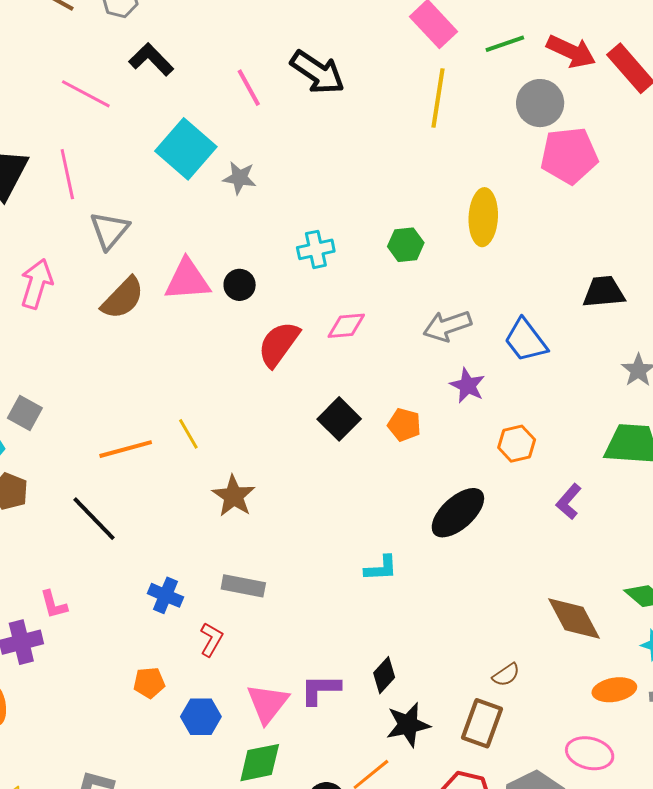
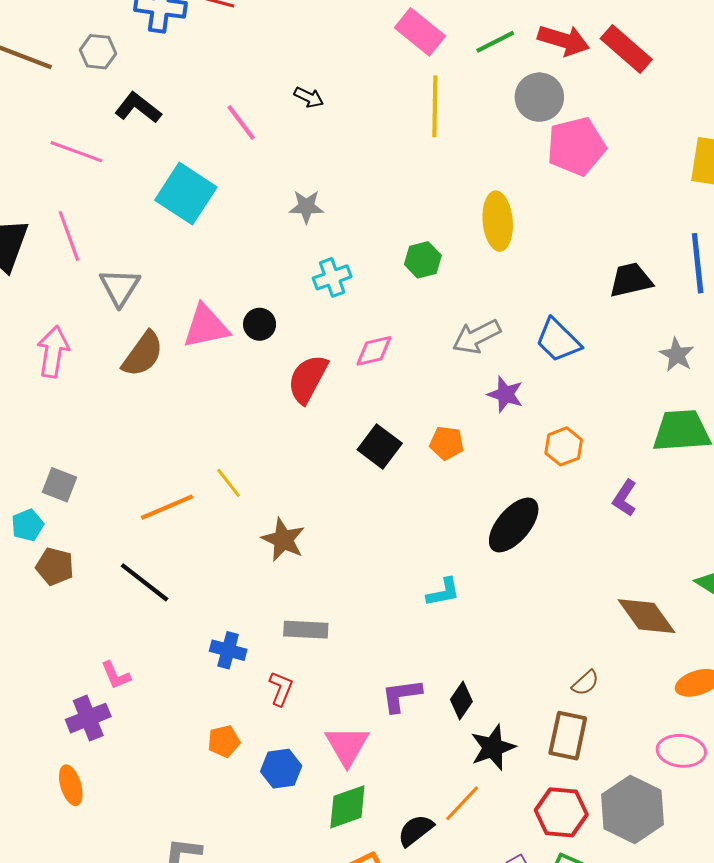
black arrow: (317, 72) -> (309, 97), size x0.5
gray star: (239, 178) -> (306, 207), moved
purple L-shape: (320, 689) -> (401, 695), moved

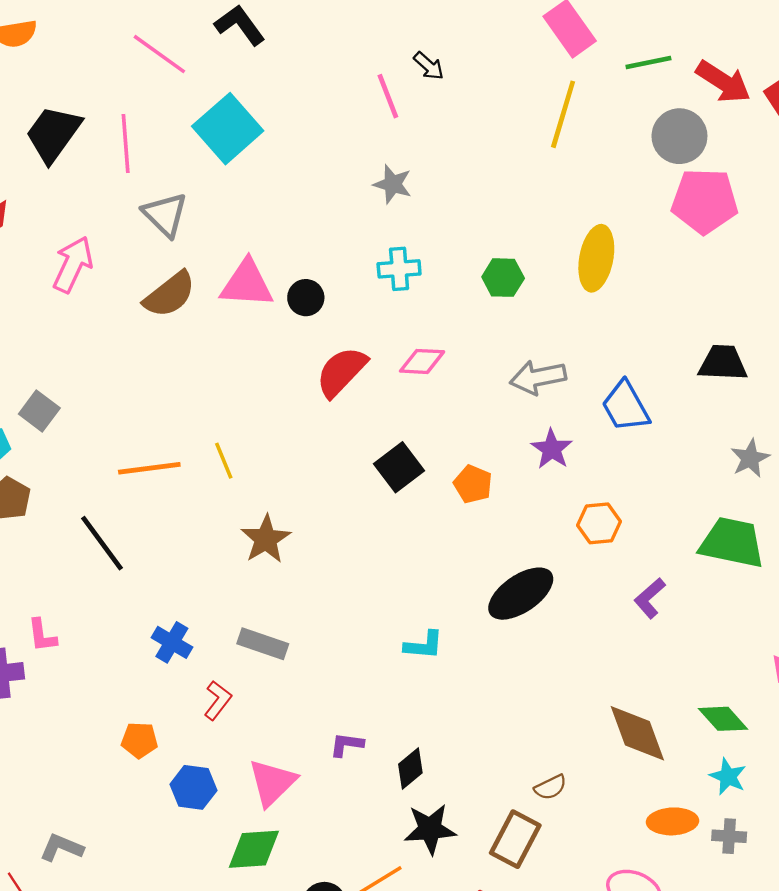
pink line: (241, 123) -> (388, 96), moved
cyan square: (186, 194) -> (228, 129), moved
gray triangle: (120, 287) -> (165, 215), turned -33
purple L-shape: (401, 695) -> (347, 745), size x0.7

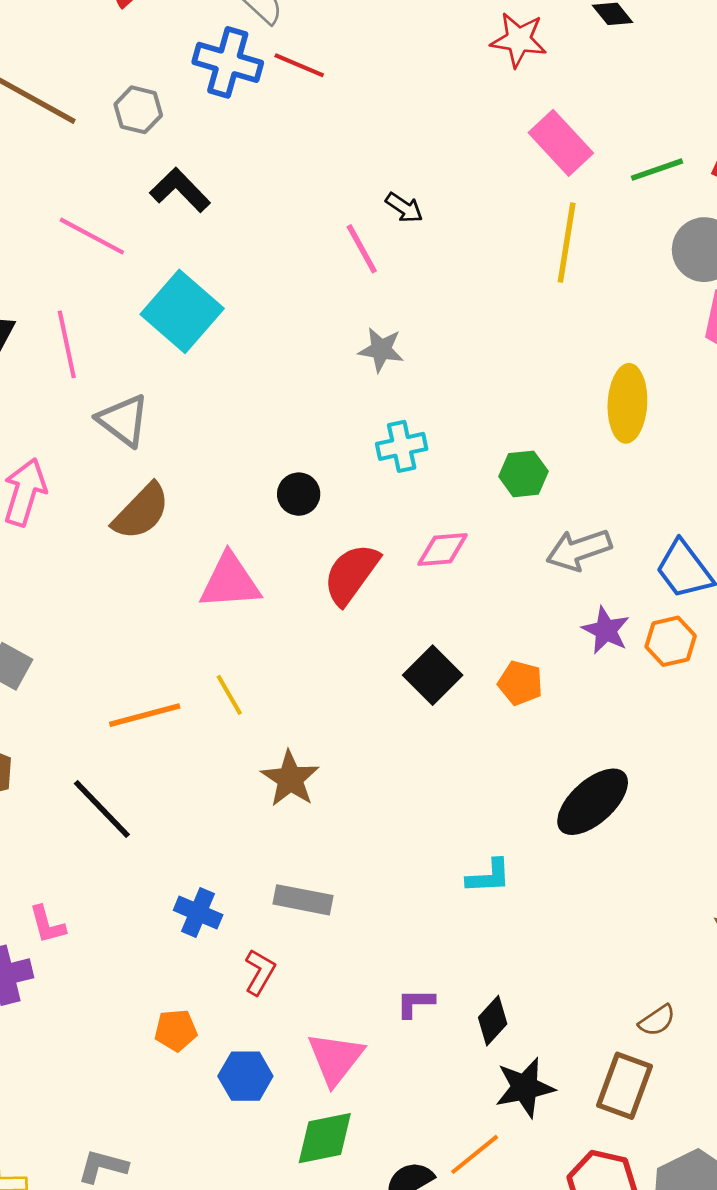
green hexagon: (503, 278) -> (523, 474), moved
pink triangle: (247, 284) -> (230, 582), moved
orange hexagon: (599, 523) -> (671, 641), moved

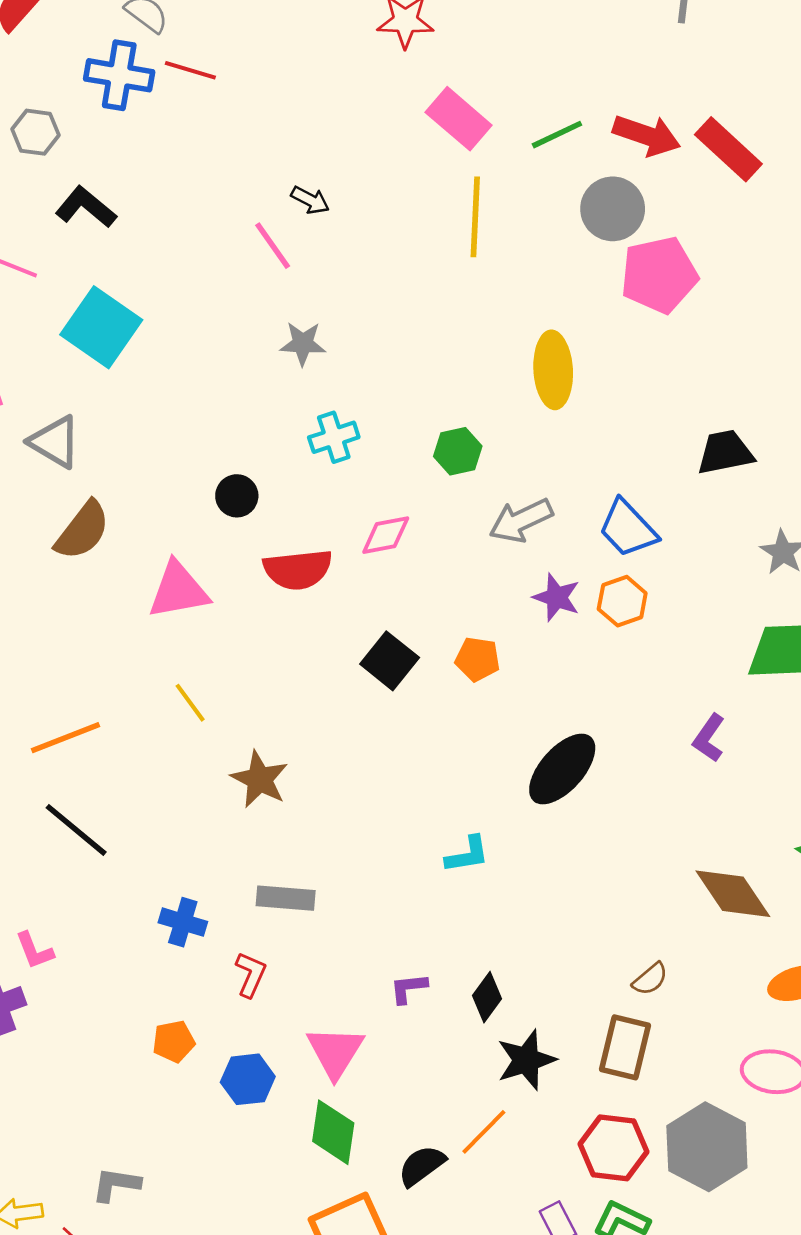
red semicircle: (351, 574) -> (298, 569), turned -126
orange line: (145, 715) -> (66, 738), moved
green diamond: (325, 1138) -> (333, 1132), turned -64

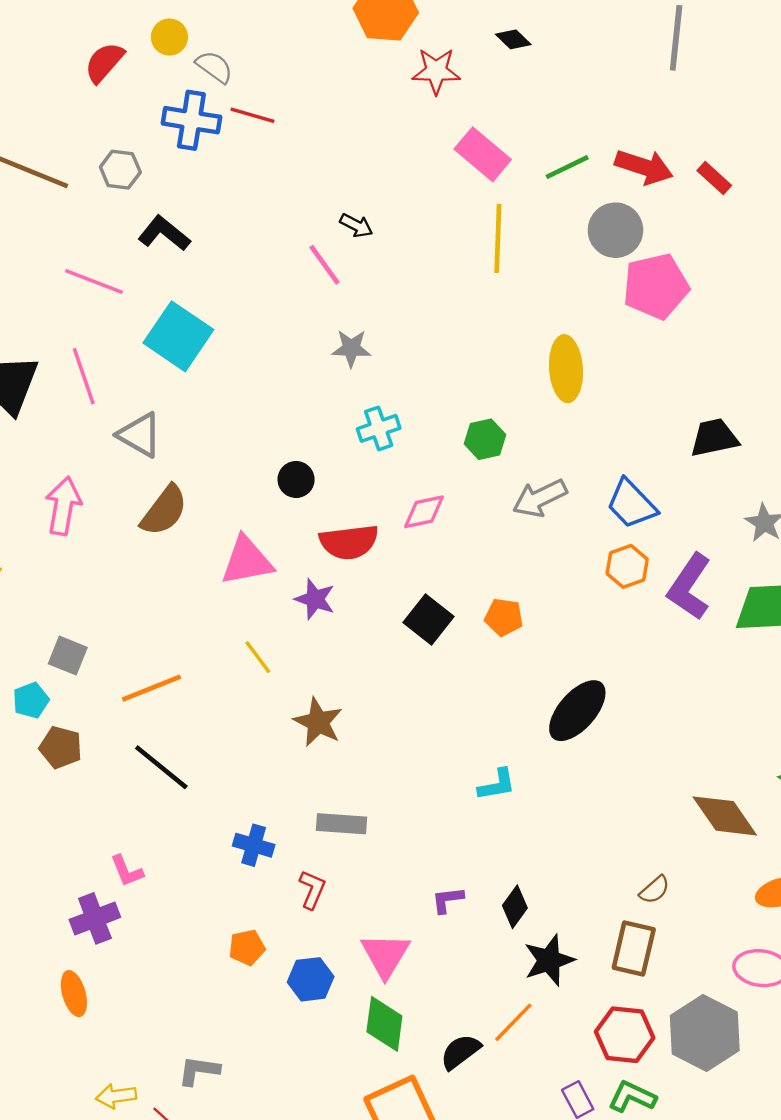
red rectangle: (728, 149) -> (714, 178), size x0.6
purple star: (557, 597) -> (315, 599), moved
purple L-shape: (709, 738) -> (689, 587), moved, size x1.6

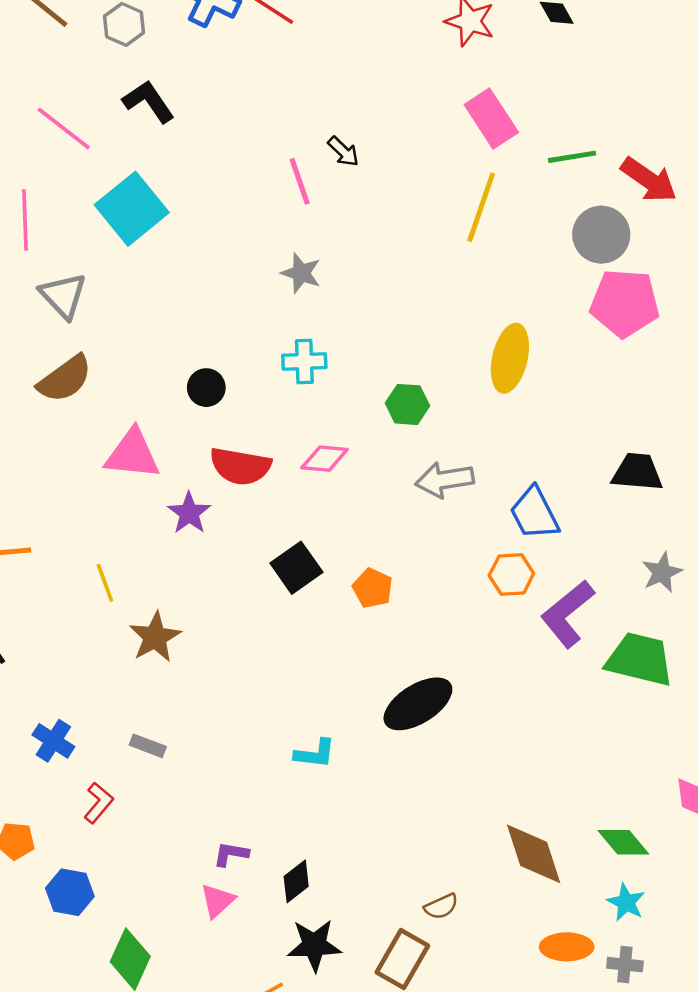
yellow line: (258, 657) -> (105, 583), moved
gray rectangle: (341, 824) -> (148, 746), size x0.7
pink triangle: (385, 955) -> (217, 901), moved, size x0.7

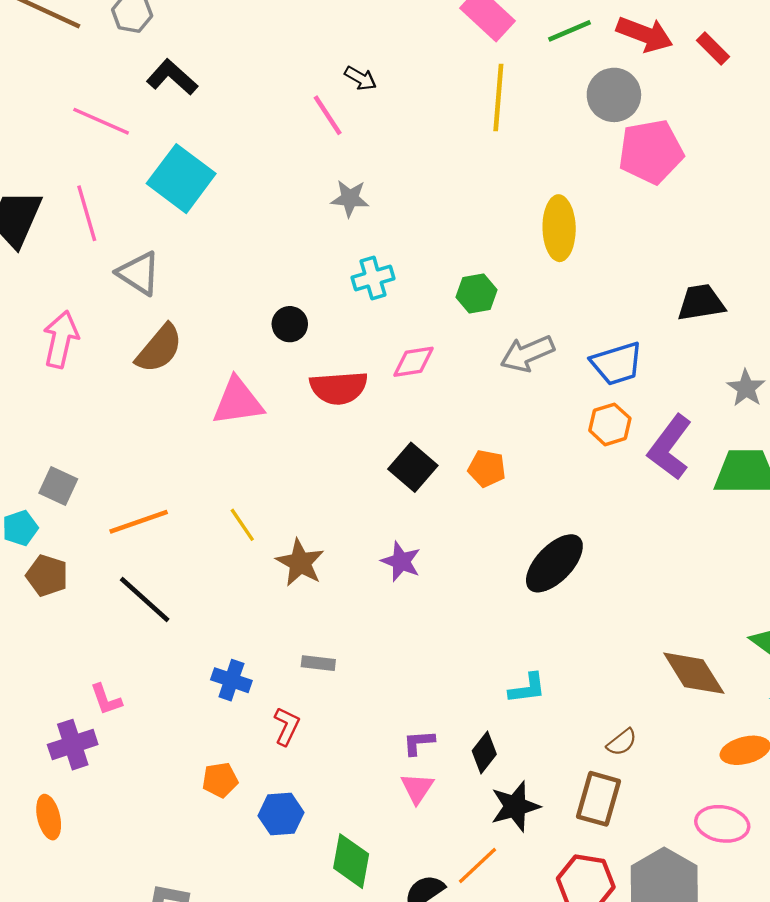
purple star: (189, 513) -> (401, 561), moved
blue trapezoid: (534, 513) -> (617, 364), turned -66
cyan L-shape: (315, 754) -> (527, 688), moved

